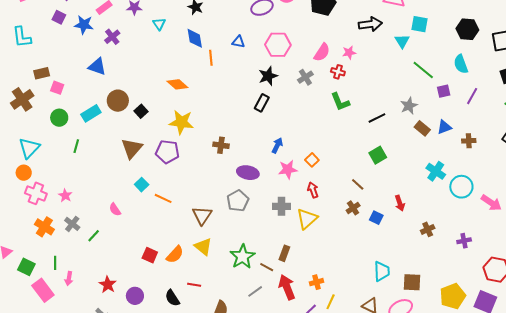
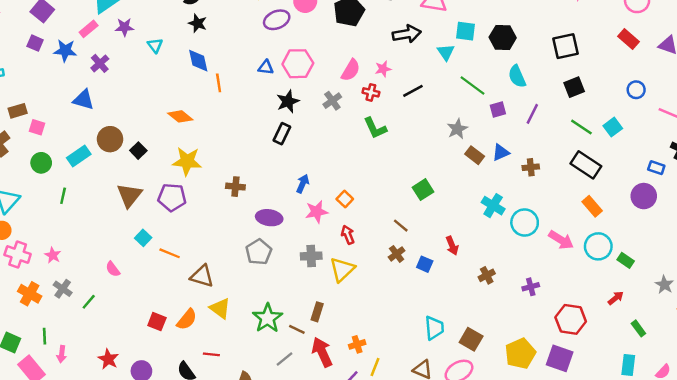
black hexagon: (467, 29) -> (503, 38), moved
blue triangle: (238, 42) -> (266, 67), moved
black line: (377, 118) -> (413, 91), moved
brown triangle: (202, 216) -> (202, 276), moved, turned -45
brown square: (412, 282) -> (471, 339), turned 30

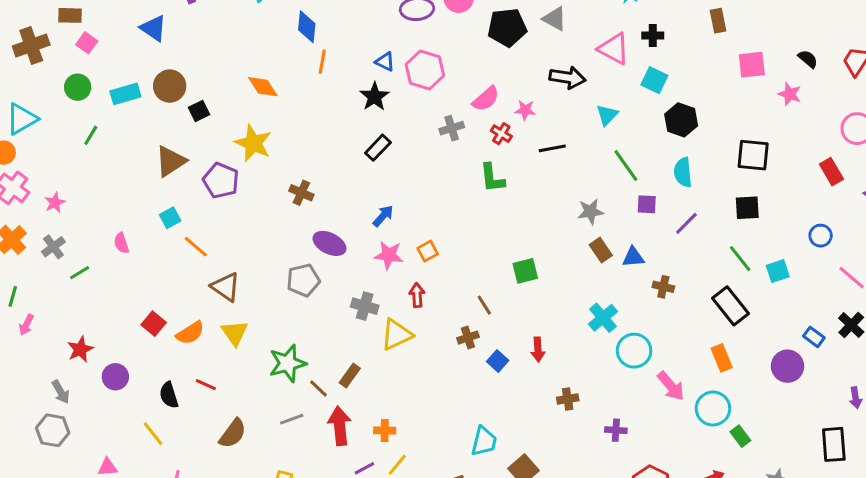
cyan square: (465, 31) -> (654, 80), moved
black star: (288, 101) -> (374, 97), moved, turned -30

